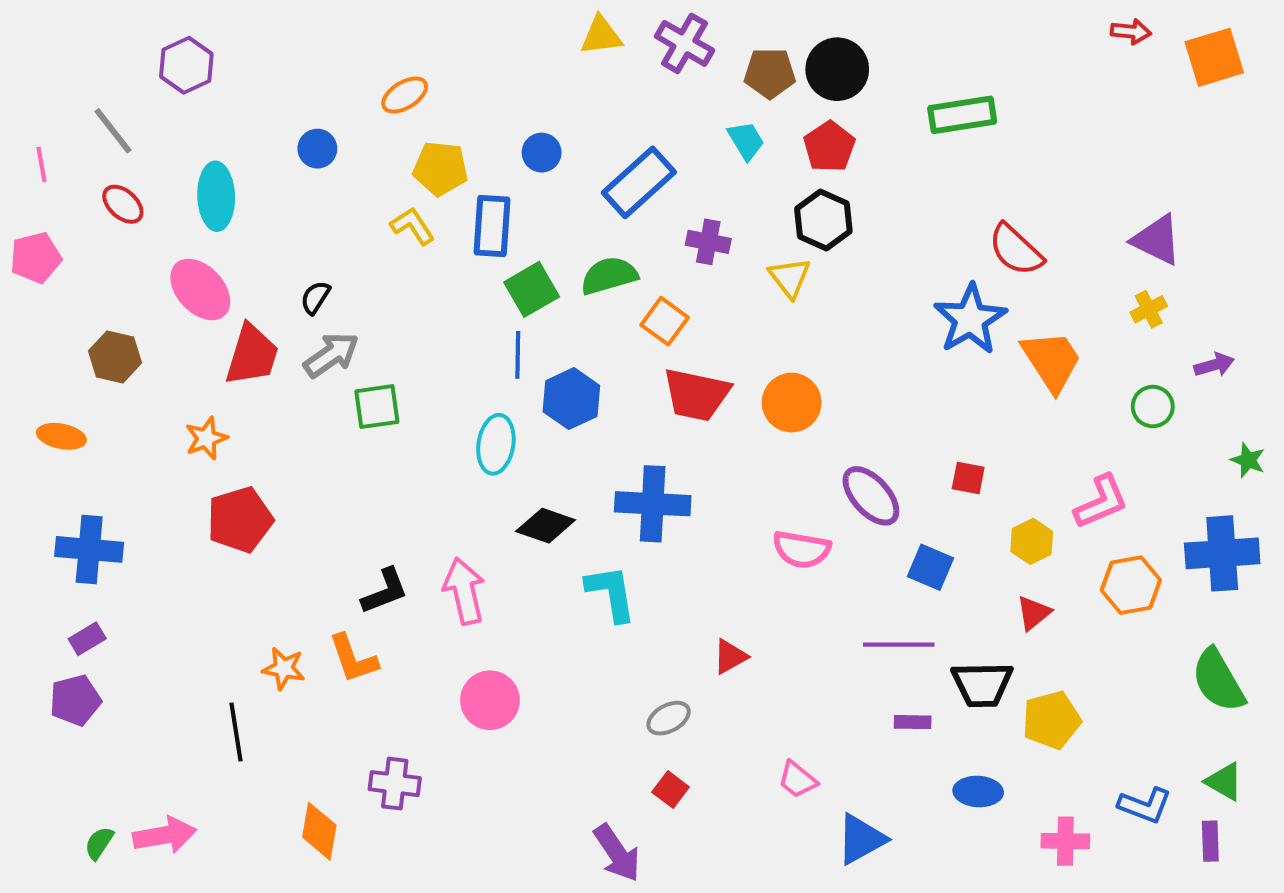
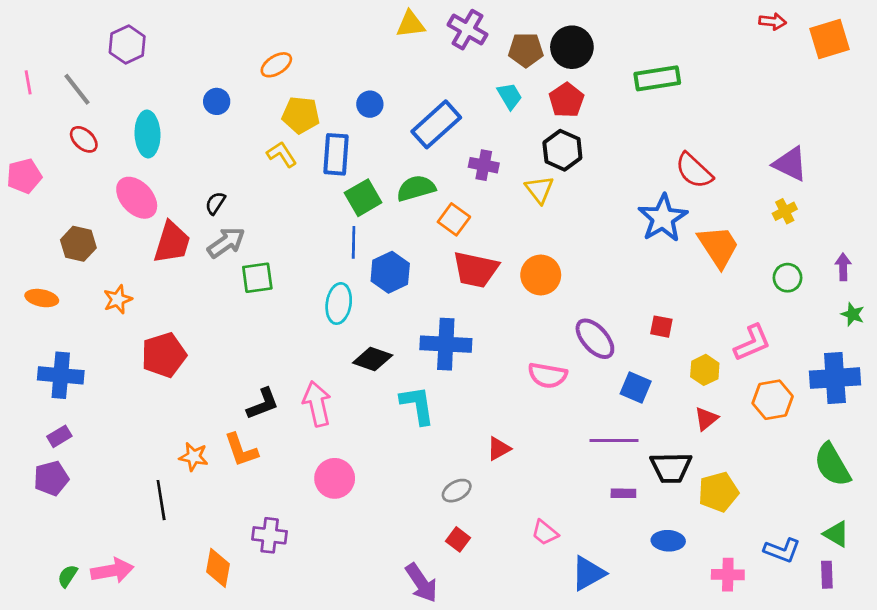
pink line: (42, 164) -> (28, 82), moved
purple arrow: (1214, 365) -> (843, 267), moved, turned -75
orange star: (206, 438) -> (118, 299), moved

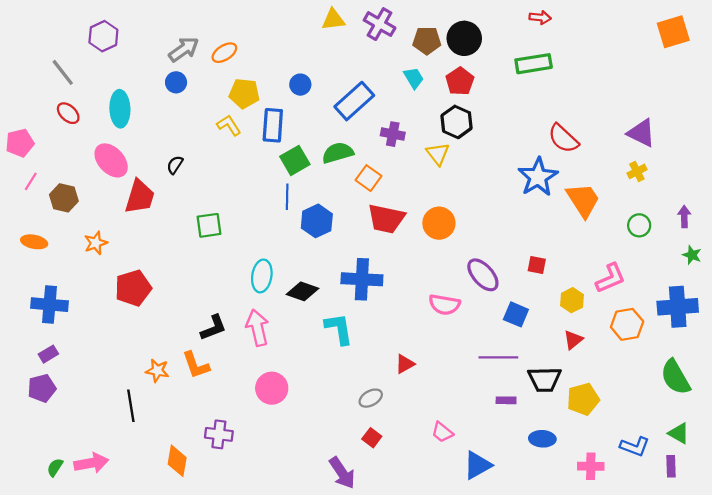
red arrow: (773, 21) -> (540, 17), moved
pink line: (28, 82) -> (31, 181), moved, turned 42
gray arrow: (226, 242) -> (184, 49), moved
cyan ellipse: (339, 303) -> (262, 276), moved

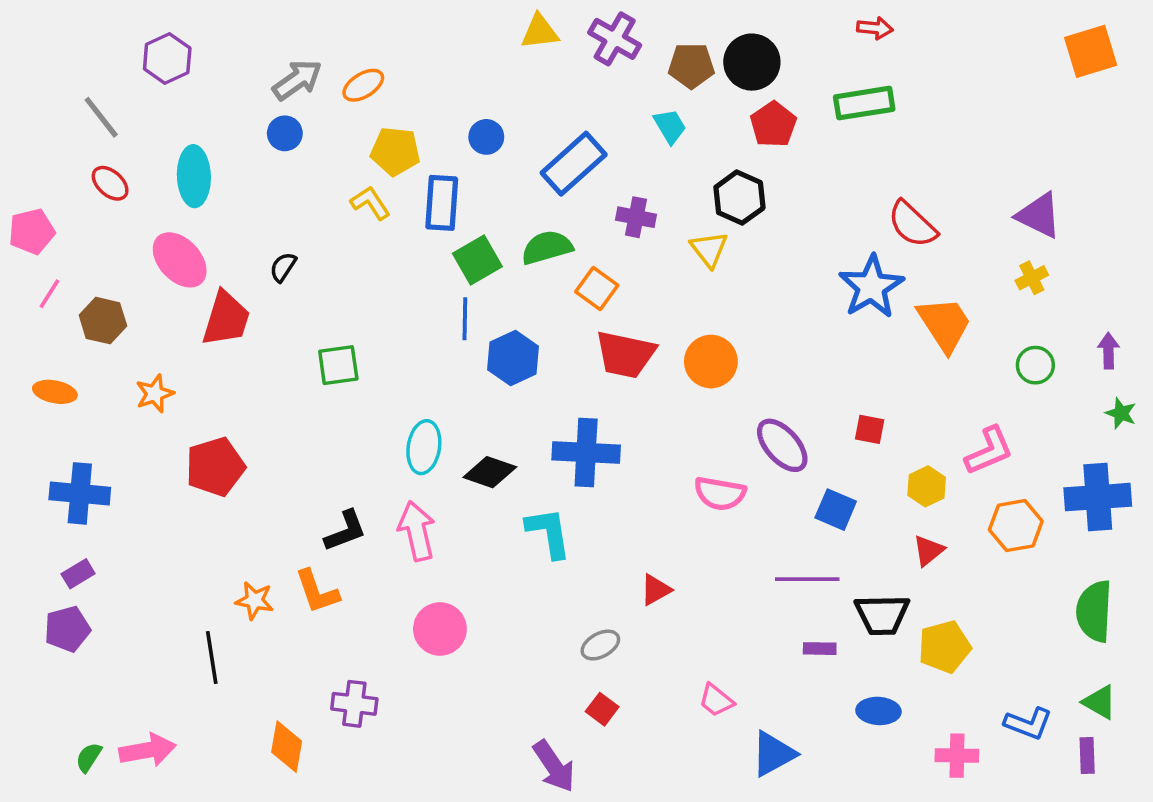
red pentagon: (460, 81) -> (773, 124), moved
green semicircle: (675, 377) -> (1094, 611), turned 33

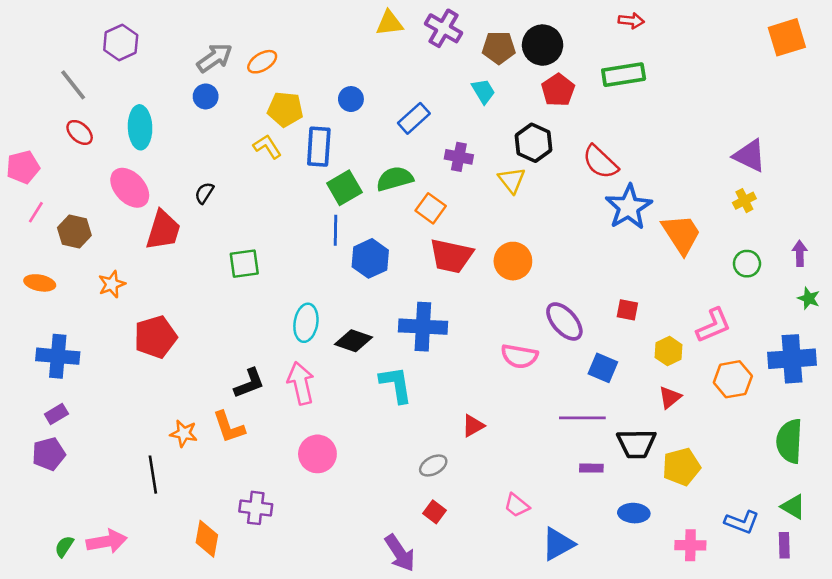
blue rectangle: (574, 164) -> (414, 118), size x0.7
red semicircle: (912, 224) -> (600, 162), moved

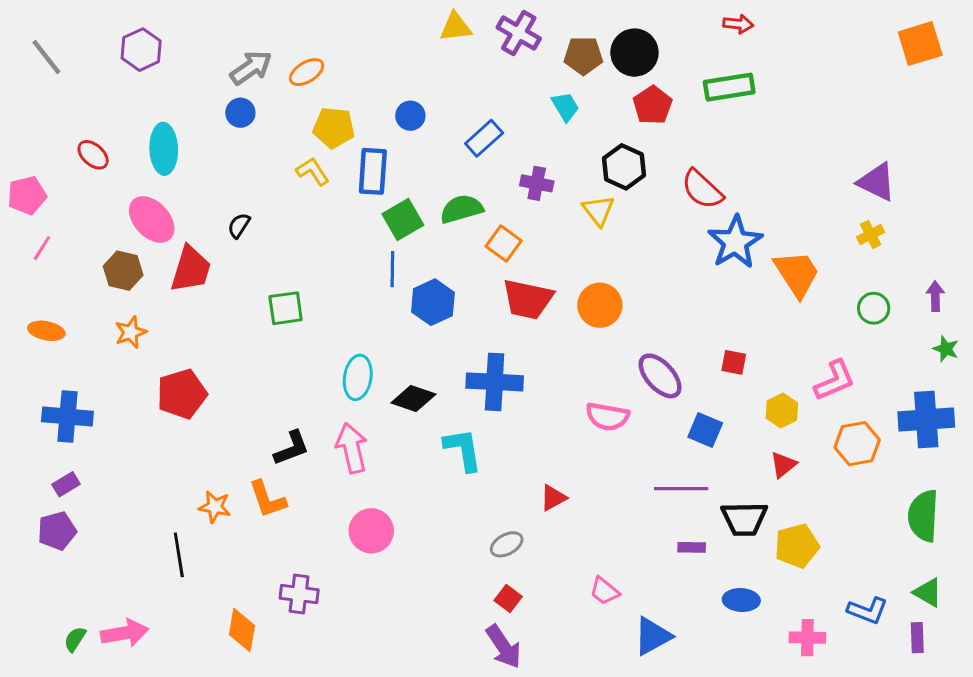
gray line: (73, 85) -> (46, 57), moved
brown hexagon: (74, 231) -> (123, 271), moved
purple arrow: (400, 553) -> (504, 647), moved

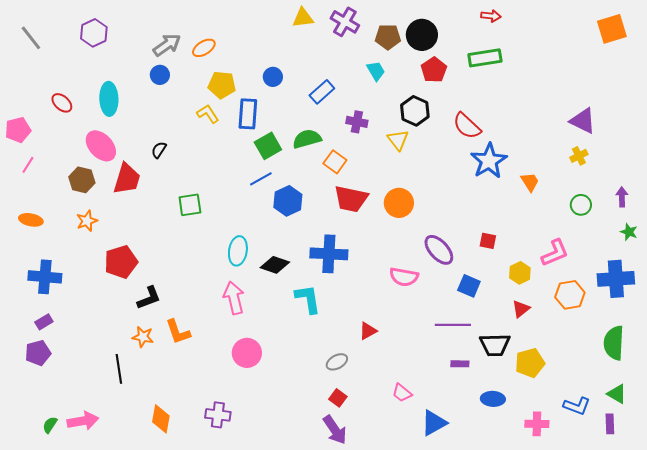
blue line: (392, 269) -> (261, 179), turned 60
orange trapezoid: (797, 274) -> (530, 182), size x0.6
black L-shape: (292, 448) -> (149, 298), moved
purple cross: (299, 594) -> (218, 415), moved

